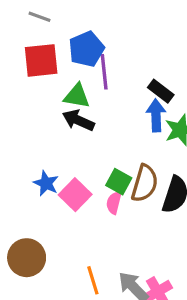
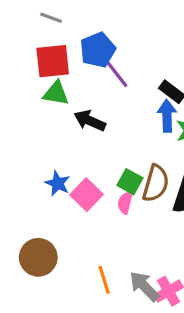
purple line: (104, 72) -> (115, 72), turned -32
green triangle: (77, 96) -> (56, 93), moved

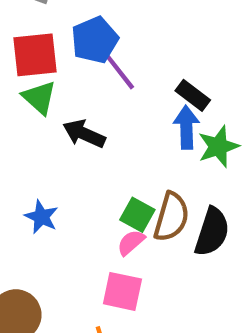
green triangle: (56, 93) -> (39, 98), turned 32
pink square: (86, 195) -> (122, 291), moved, turned -32
pink semicircle: (125, 203) -> (131, 242), turned 35

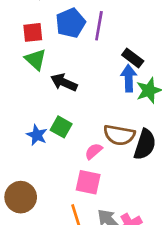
red square: (35, 55) -> (33, 32), size x0.7
purple line: (118, 70) -> (99, 26), moved, turned 48
green square: (137, 215) -> (61, 127), moved
brown semicircle: (171, 217) -> (119, 135), turned 84

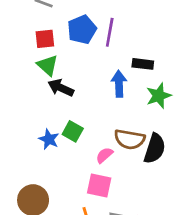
black rectangle: (133, 58) -> (143, 64), turned -30
blue arrow: (129, 78) -> (119, 84), moved
black arrow: (64, 82) -> (61, 88), moved

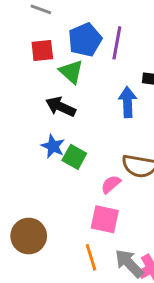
green triangle: (48, 65) -> (71, 72), moved
blue star: (49, 139) -> (53, 146), moved

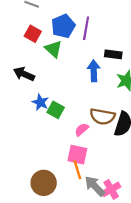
red square: (42, 50) -> (33, 34), turned 35
black arrow: (61, 107) -> (24, 74), moved
brown circle: (29, 236) -> (44, 183), moved
orange line: (91, 257) -> (77, 170), moved

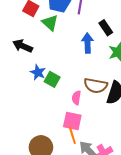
black rectangle: (113, 54) -> (106, 28), turned 49
pink semicircle: (82, 130) -> (76, 98), turned -40

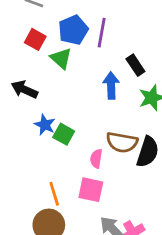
orange line: (72, 135) -> (54, 194), moved

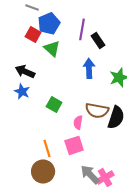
blue pentagon: (73, 30) -> (49, 23), moved
black rectangle: (135, 65) -> (98, 40), moved
blue star: (45, 125) -> (22, 91), moved
pink square: (91, 190) -> (74, 145), turned -30

